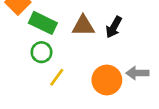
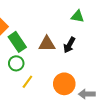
green rectangle: (43, 23) -> (17, 42), turned 30
gray arrow: (137, 73) -> (87, 94), moved

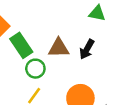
green circle: (16, 63) -> (35, 69), moved

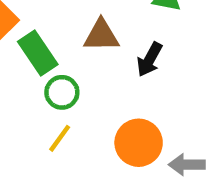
brown triangle: (59, 48) -> (101, 35), moved

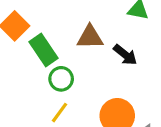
black arrow: (149, 59) -> (125, 55), turned -80

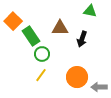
black arrow: (125, 55) -> (82, 39), turned 70

